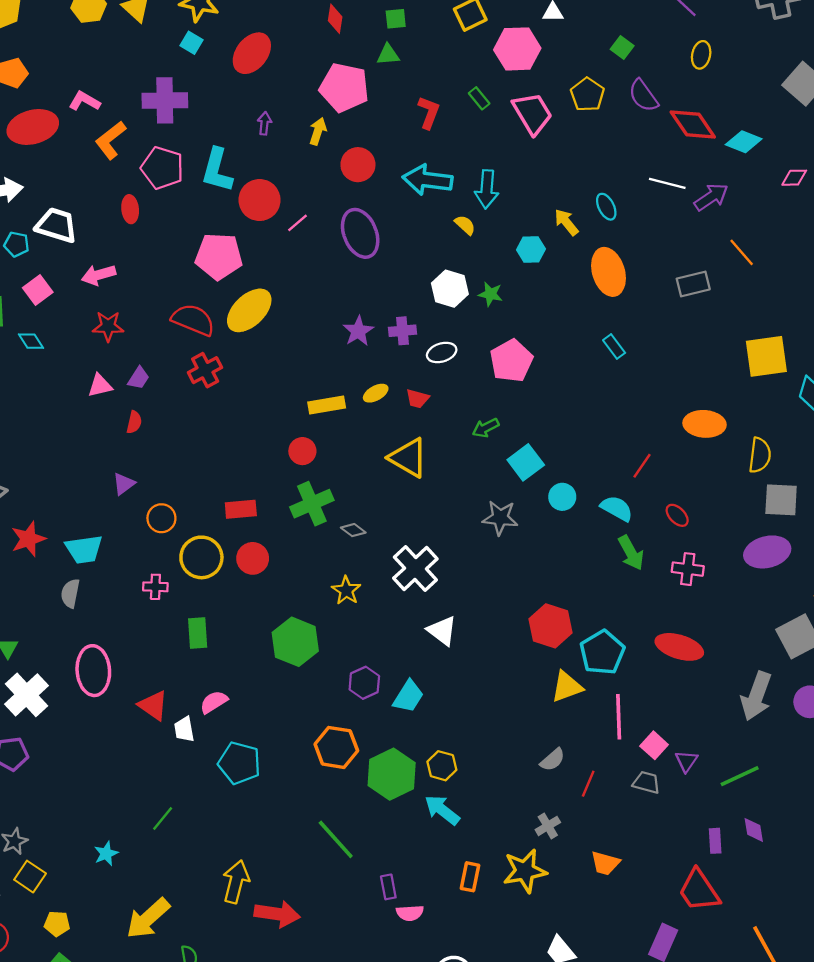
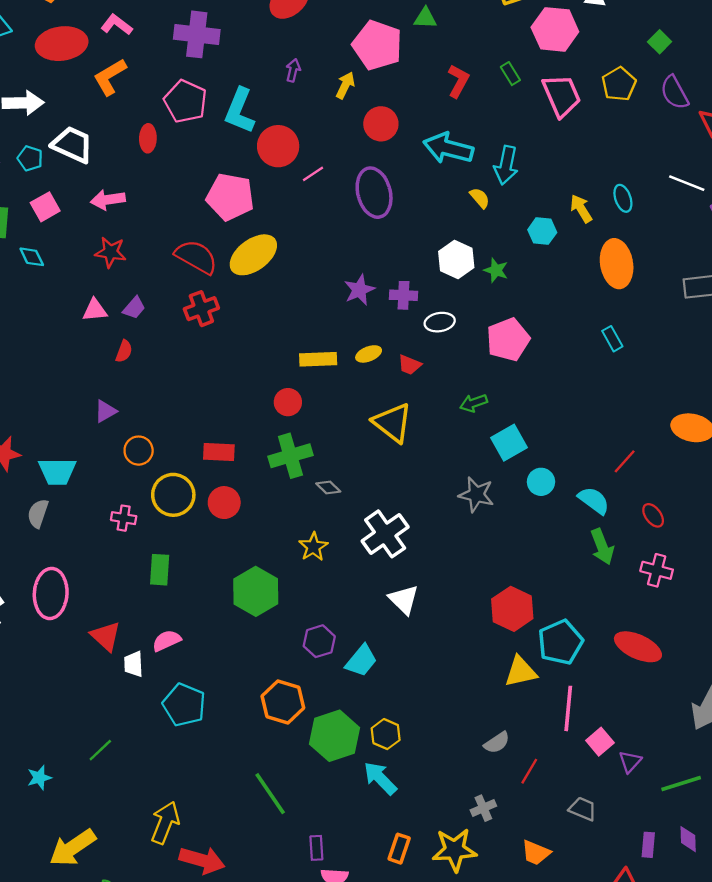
orange L-shape: (110, 140) -> (110, 77), moved
gray trapezoid: (646, 782) -> (583, 809), moved

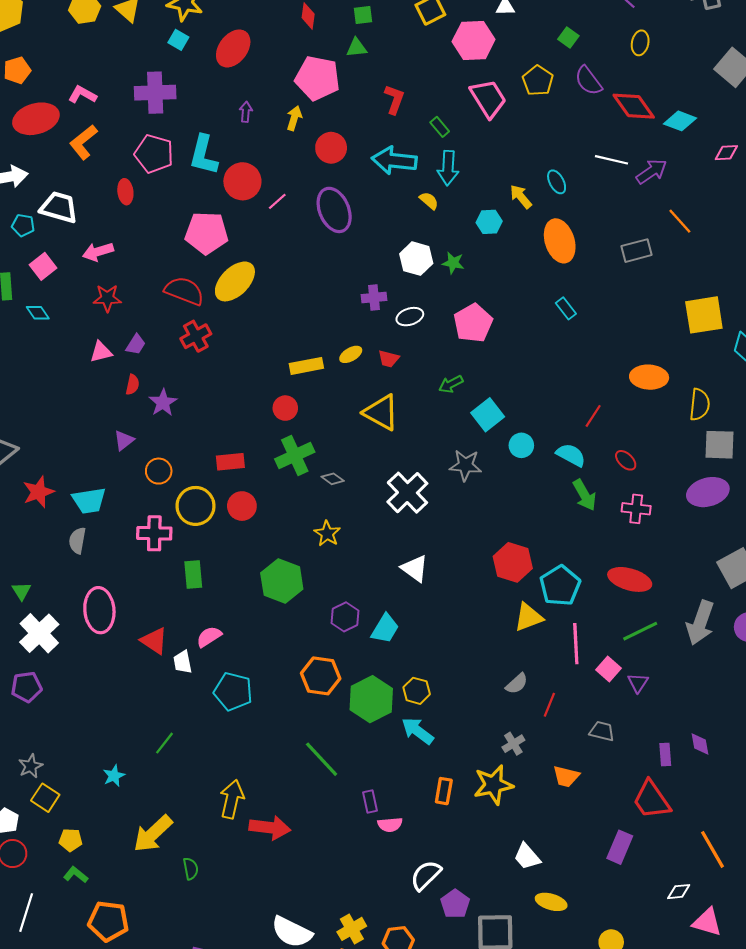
green rectangle: (510, 74) -> (440, 127), moved
purple star: (359, 290) -> (163, 403), moved
pink cross: (124, 518) -> (154, 533), size x1.5
white cross: (385, 534) -> (407, 493), moved
green line: (681, 784) -> (640, 631), moved

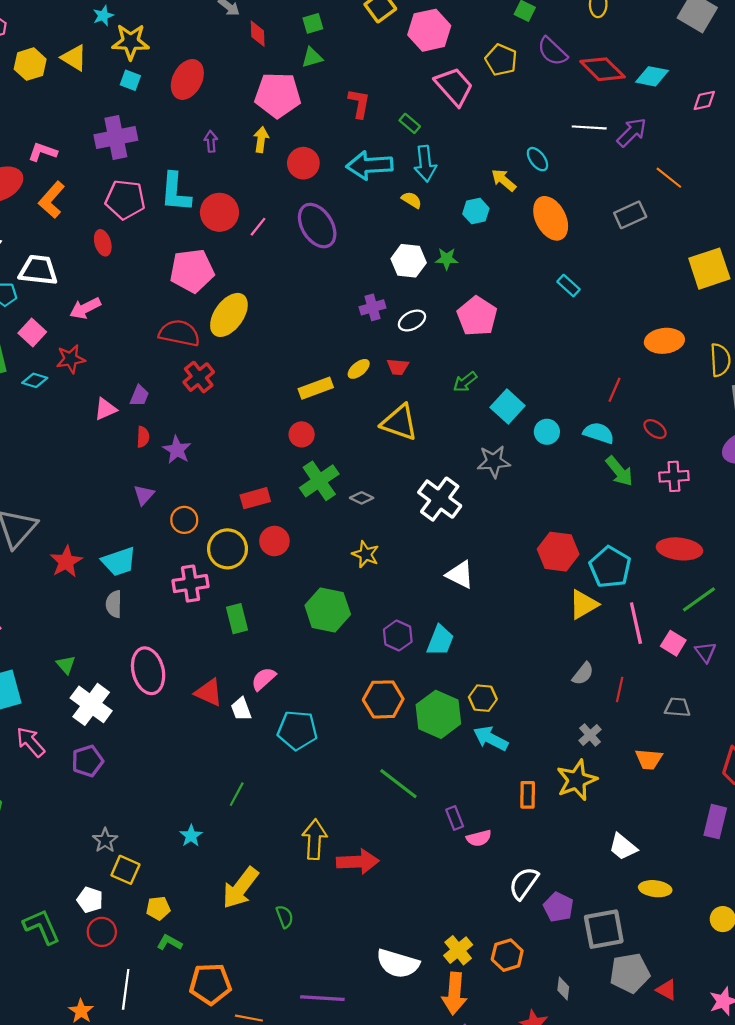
red star: (107, 298) -> (71, 359), moved
cyan diamond: (38, 313) -> (35, 380), turned -30

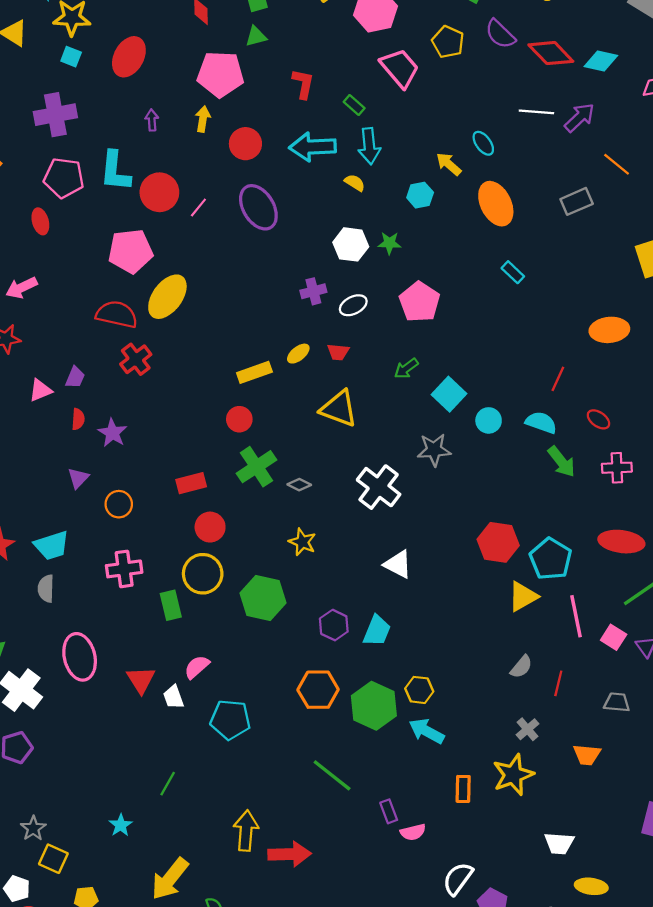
yellow circle: (227, 549) -> (203, 574), moved
red triangle: (209, 692) -> (141, 680), turned 32
white trapezoid: (623, 847) -> (559, 843), turned -36

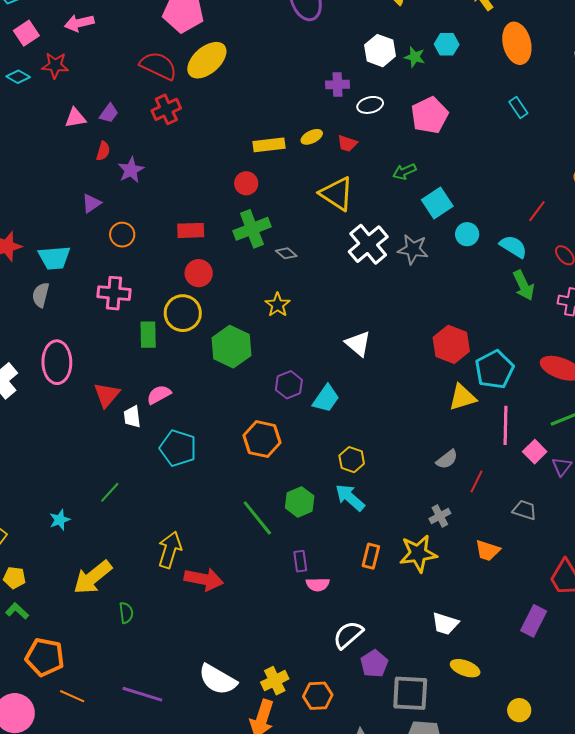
cyan hexagon: (420, 195) -> (447, 44), moved
white cross: (379, 487) -> (368, 244), moved
green hexagon: (374, 706) -> (300, 502), moved, size x0.7

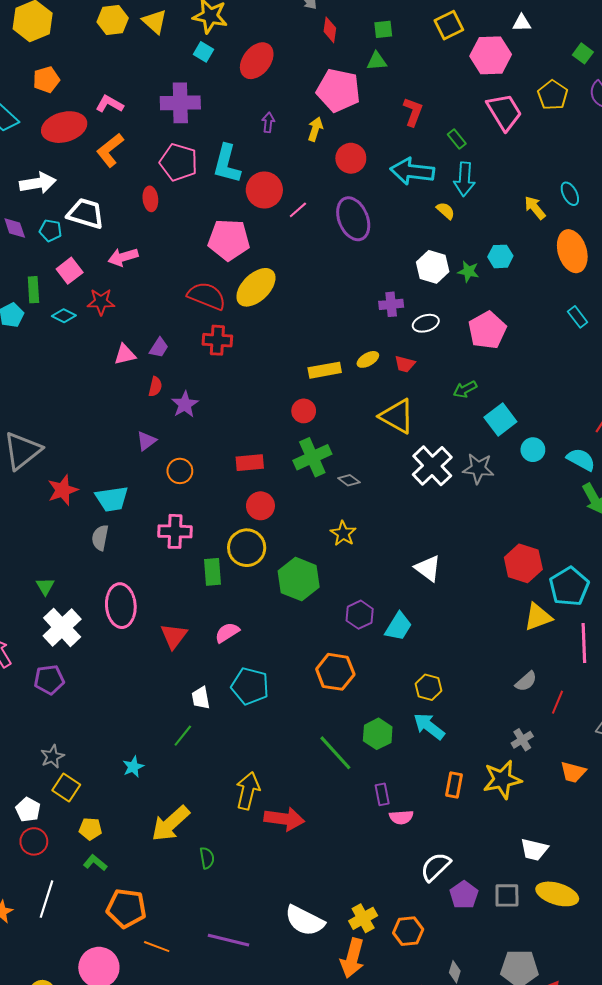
red cross: (166, 109) -> (217, 340), turned 32
white trapezoid: (132, 417) -> (201, 698), moved
yellow ellipse: (465, 668) -> (557, 894), size x1.4
gray square: (410, 693) -> (507, 895), moved, size x0.7

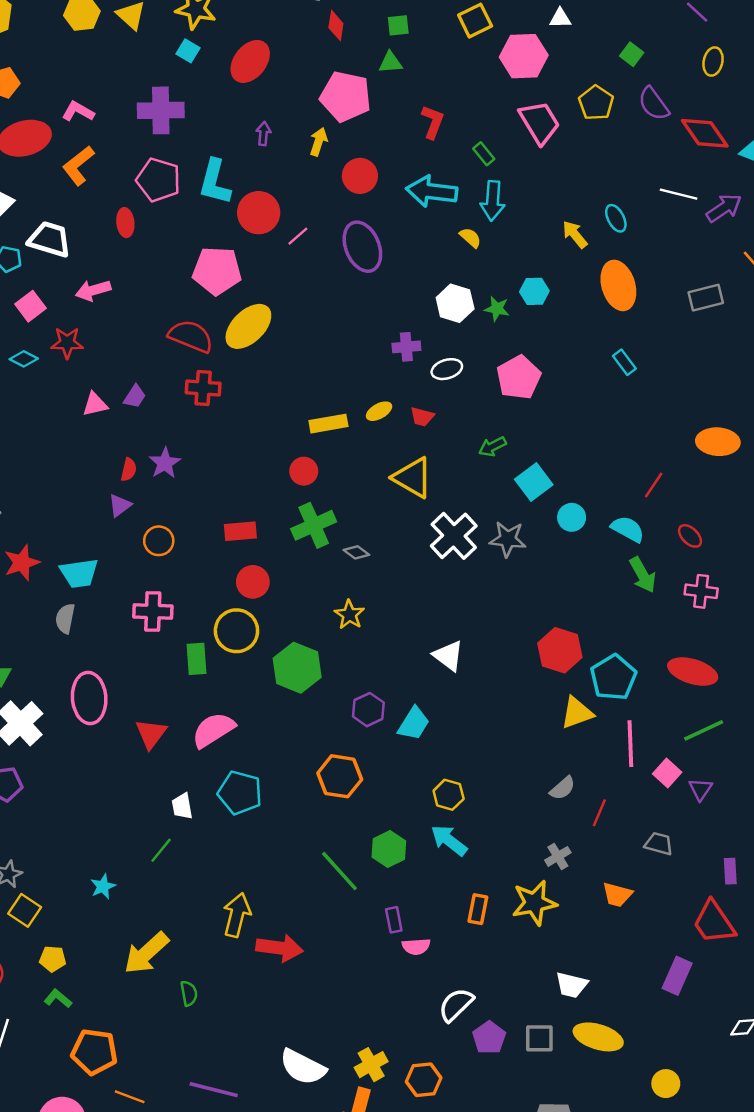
red semicircle: (155, 387) -> (129, 470), moved
pink semicircle: (227, 633) -> (213, 730), size x1.5

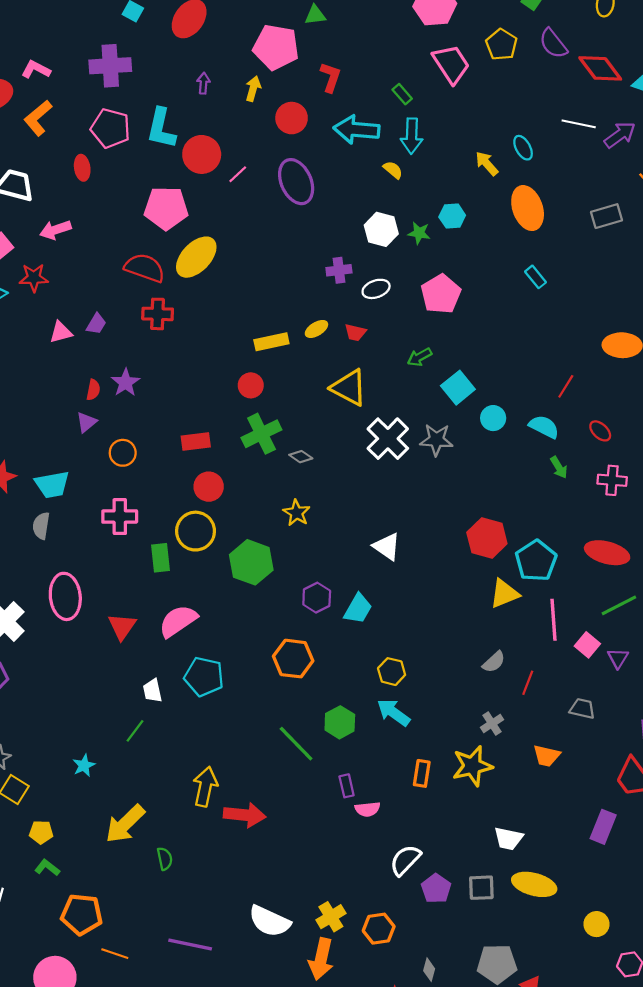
red L-shape: (433, 122) -> (331, 77), moved
green arrow: (643, 575) -> (559, 467), size x0.7

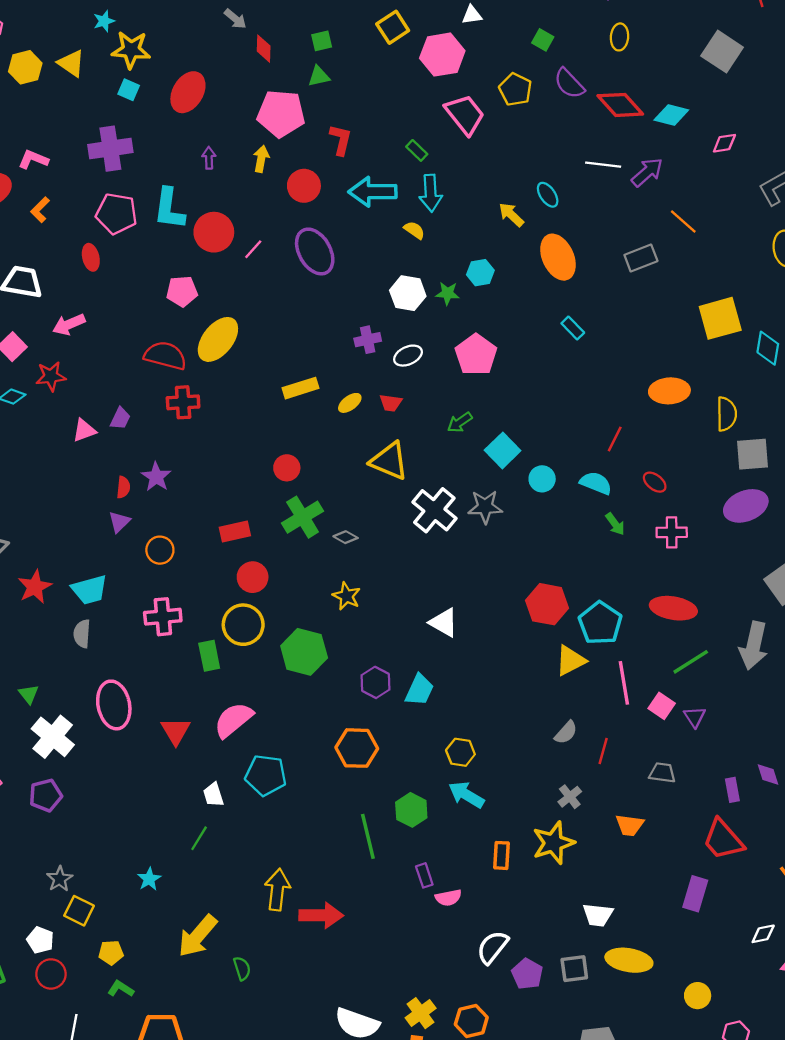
orange L-shape: (38, 118) -> (40, 210), size x0.7
pink pentagon: (166, 208) -> (182, 291), size x0.7
yellow rectangle: (271, 342) -> (301, 388), moved
green line: (296, 744) -> (368, 836), turned 36

